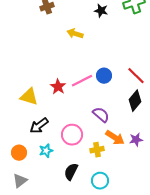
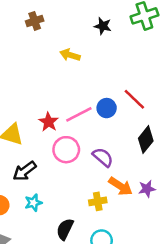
red line: (136, 76) -> (134, 99), moved
pink circle: (72, 135) -> (66, 150), moved

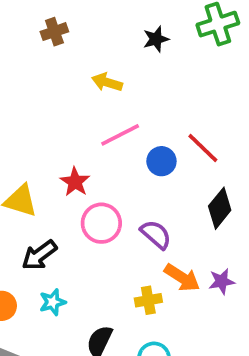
black star: (103, 26) -> (156, 39), turned -30
pink line: (79, 114) -> (120, 135), moved

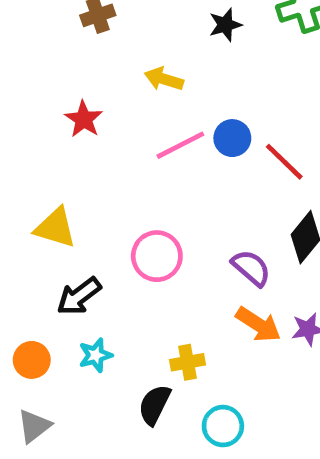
blue circle: (161, 161) -> (232, 138), moved
red star: (75, 182) -> (84, 119), moved
purple semicircle: (156, 234) -> (251, 268), moved
yellow cross: (148, 300) -> (187, 362), moved

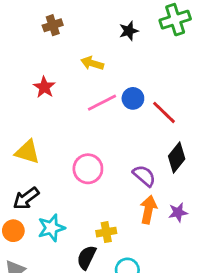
black arrow: (79, 296) -> (26, 198), moved
orange arrow: (258, 325) -> (148, 210), turned -112
cyan star: (95, 355) -> (51, 228), size x1.4

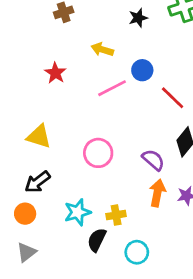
blue circle: (133, 98) -> (142, 70), moved
cyan star: (51, 228) -> (77, 212), moved

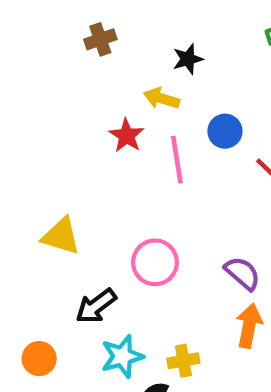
black star: (138, 18) -> (188, 59), moved
red star: (55, 73) -> (127, 136), moved
pink line: (112, 88) -> (177, 160), turned -72
black arrow: (37, 182) -> (96, 306), moved

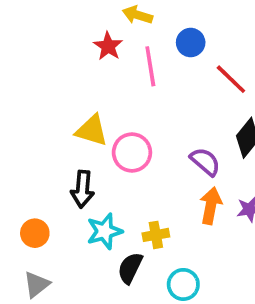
yellow triangle: (61, 236) -> (92, 130), moved
black arrow: (96, 306) -> (82, 189), turned -48

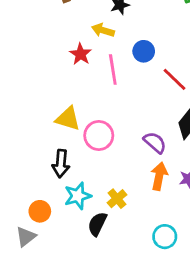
orange circle: (35, 233) -> (40, 211), moved
yellow cross: (156, 235) -> (117, 199), turned -30
cyan circle: (183, 284) -> (165, 237), moved

